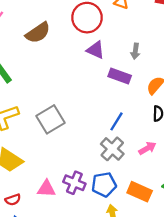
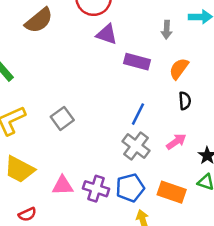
gray arrow: (135, 51) -> (167, 30), moved
gray square: (51, 119) -> (62, 118), size x0.7
pink triangle: (46, 189) -> (63, 186), moved

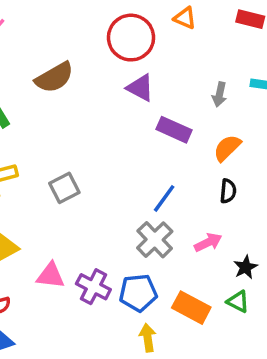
brown semicircle: (39, 20) -> (54, 77), moved

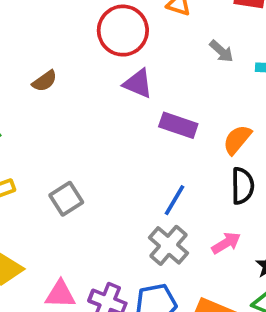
brown semicircle: (54, 77) -> (45, 81), size x0.6
gray arrow: (220, 94) -> (221, 51), moved, turned -55
black semicircle: (228, 191) -> (242, 186), size x1.4

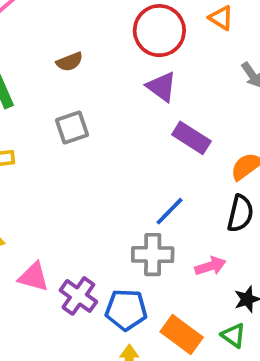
gray square: (66, 199) -> (72, 128), moved
gray cross: (169, 245) -> (153, 255), turned 36

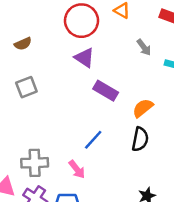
gray cross: (153, 255) -> (35, 163), moved
pink arrow: (210, 266) -> (77, 169), moved, turned 72

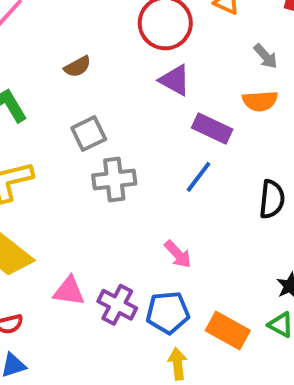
orange semicircle: (143, 108) -> (260, 101), moved, turned -140
blue line: (93, 140) -> (198, 177), moved
gray cross: (35, 163) -> (114, 179), moved

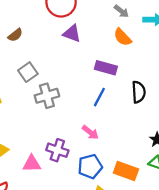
orange semicircle: (260, 101) -> (122, 37), turned 60
purple rectangle: (212, 128) -> (106, 68), moved
blue line: (198, 177) -> (99, 97), moved
purple cross: (117, 305) -> (57, 150), moved

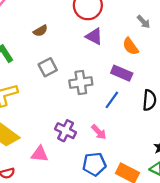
orange semicircle: (122, 37) -> (130, 46), moved
gray cross: (47, 96) -> (81, 83), moved
purple cross: (57, 150) -> (66, 131), moved

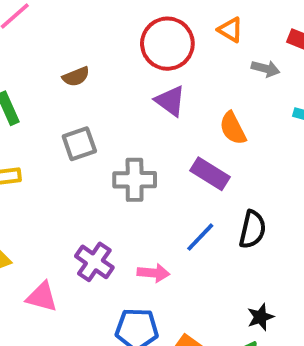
gray arrow: (144, 22) -> (266, 69), moved, turned -40
blue line: (112, 100) -> (200, 237), moved
pink arrow: (99, 132) -> (153, 273), turned -49

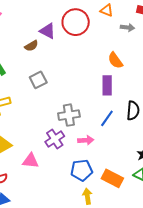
purple triangle: (170, 101) -> (48, 31), moved
purple rectangle: (210, 174) -> (107, 85), turned 66
gray cross: (135, 180) -> (69, 115), moved
purple cross: (94, 262) -> (55, 139), turned 30

